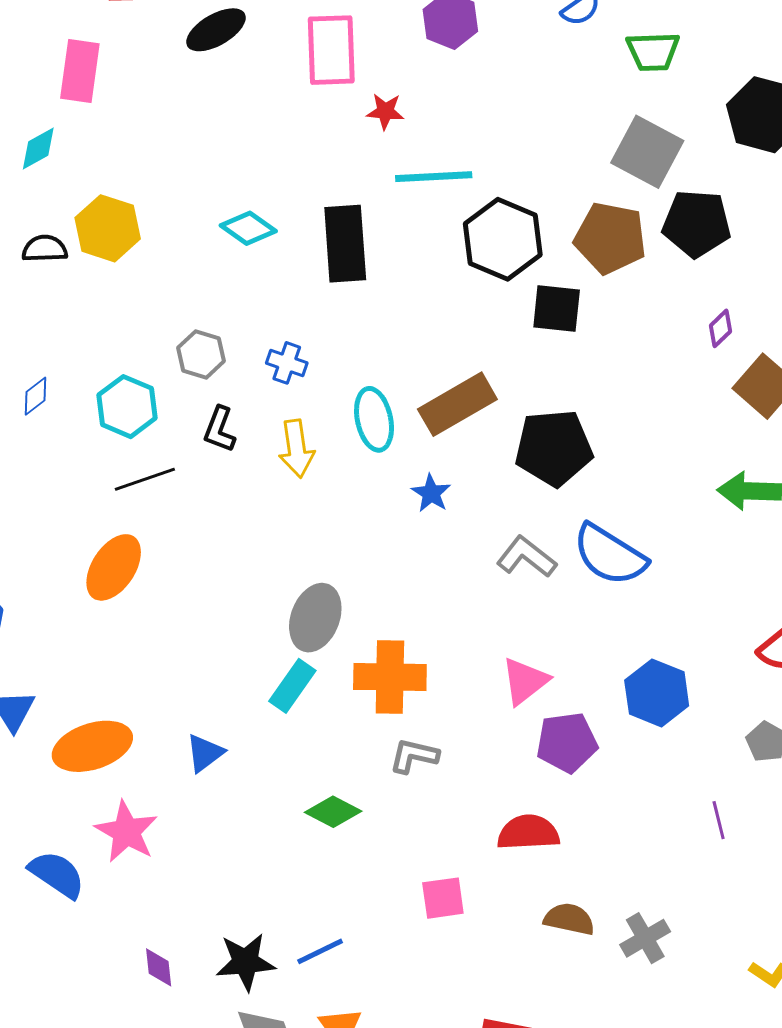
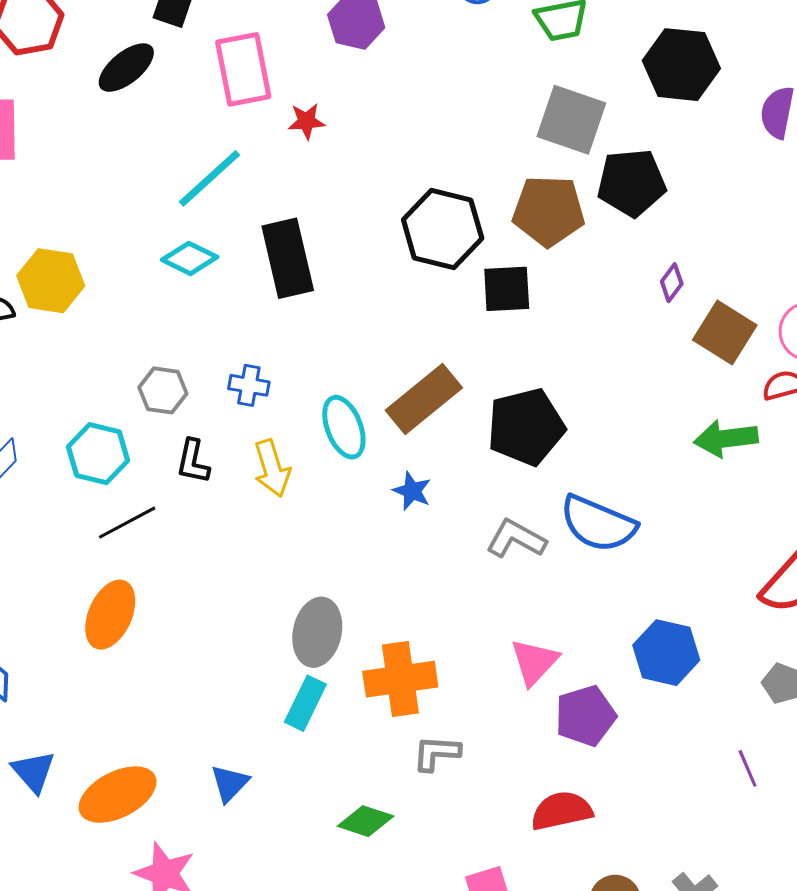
cyan line: (434, 177) -> (209, 178), moved, turned -30

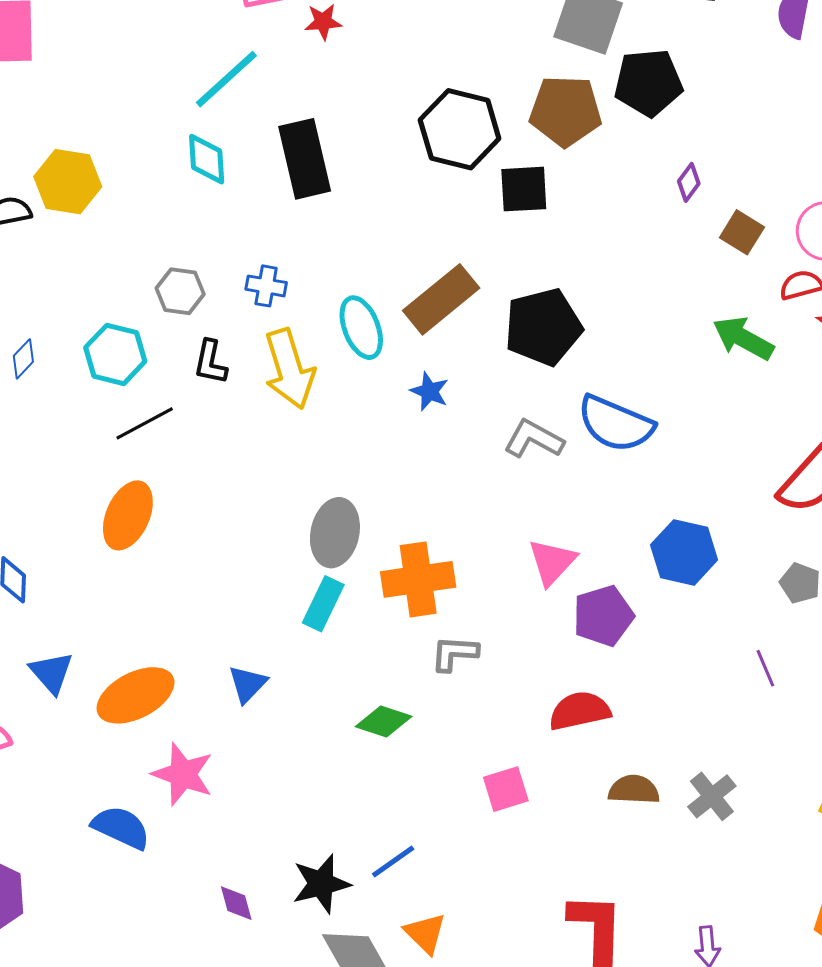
cyan diamond: (190, 258) -> (207, 159), turned 60
brown square: (725, 332) -> (742, 232), size x0.7
green arrow: (726, 438) -> (743, 338), turned 36
yellow arrow: (272, 468) -> (289, 369), size x1.4

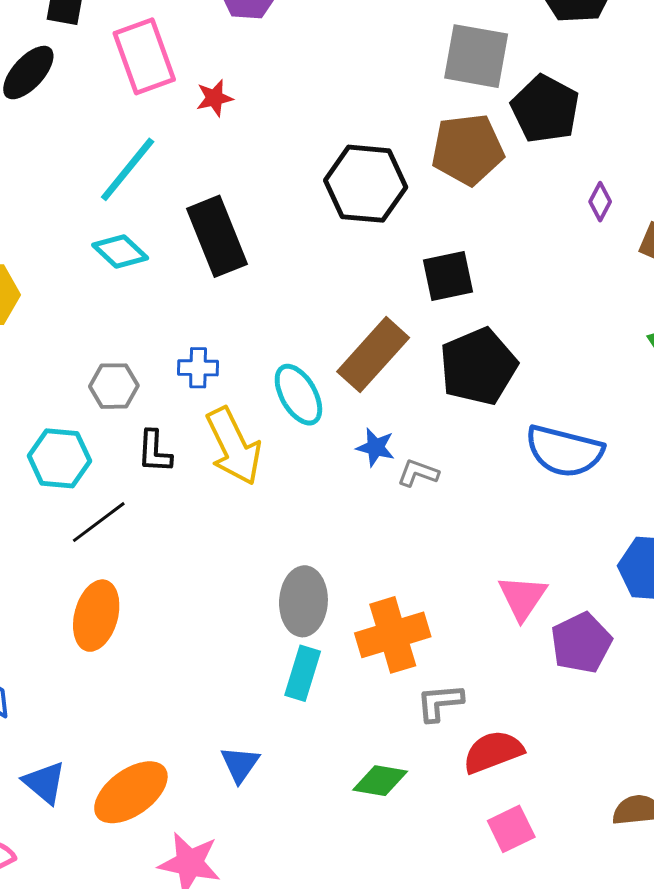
black pentagon: (648, 83) -> (545, 109), turned -30
cyan diamond: (207, 159) -> (120, 251), turned -34
black square: (524, 189) -> (448, 276), moved
gray L-shape: (534, 439) -> (418, 473), moved, size x0.7
red semicircle: (580, 711) -> (493, 752), moved

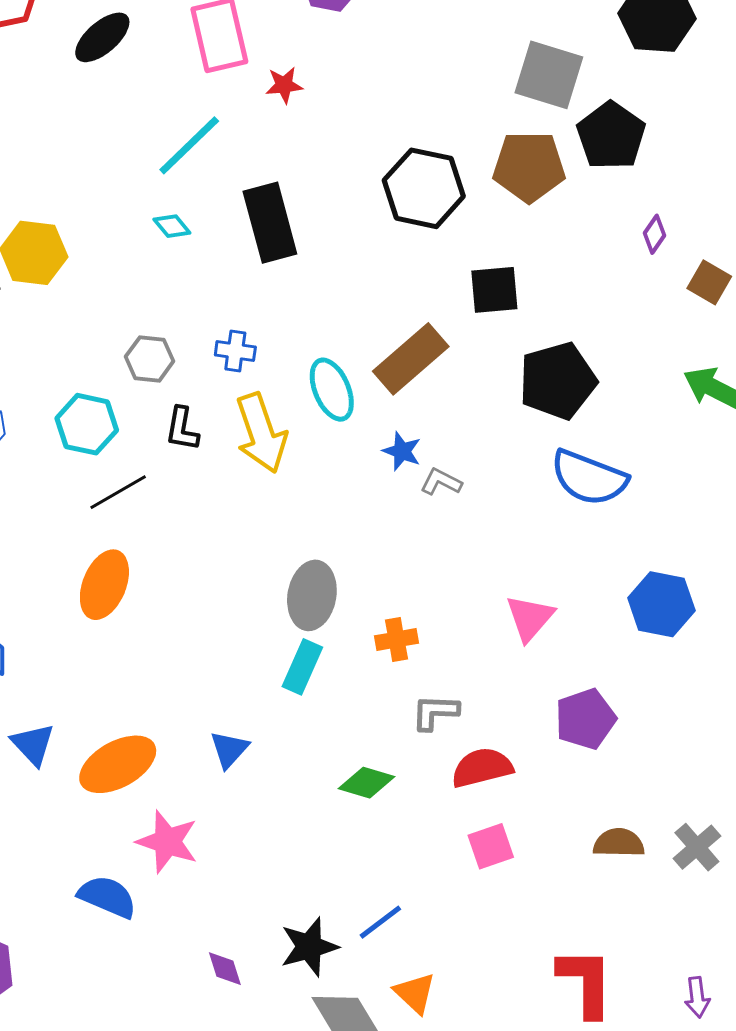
cyan diamond: (120, 251) -> (172, 226), size x0.7
black pentagon: (478, 366) -> (558, 381), moved
orange cross: (393, 635) -> (397, 640), size x0.6
purple pentagon: (581, 643) -> (585, 719), moved

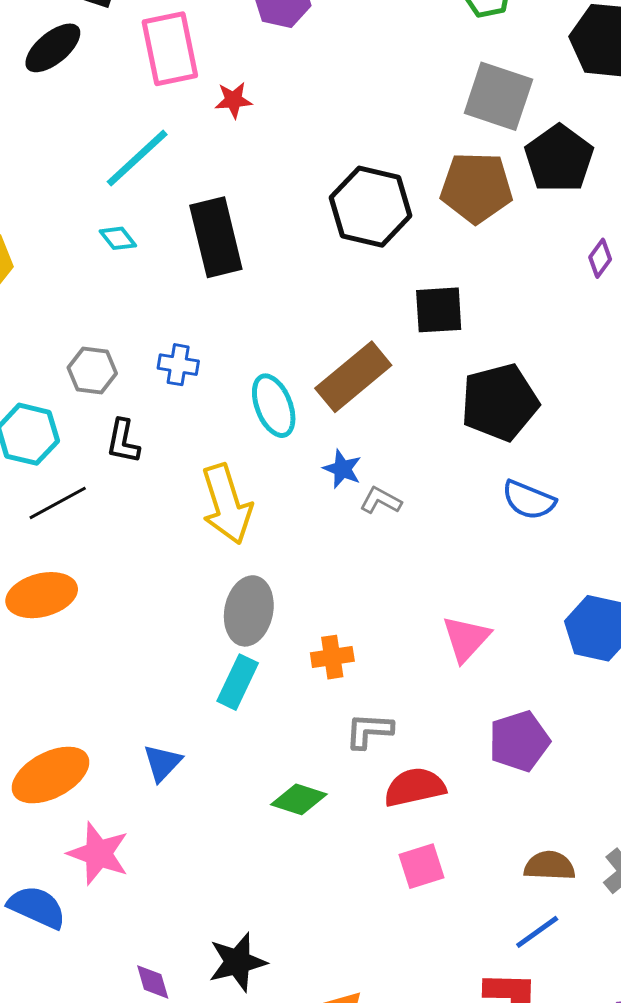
yellow arrow: (261, 433) -> (227, 504), moved
blue semicircle: (589, 478) -> (529, 500), size x0.7
orange ellipse: (104, 585) -> (42, 595), turned 52
blue line: (380, 922) -> (537, 932), moved

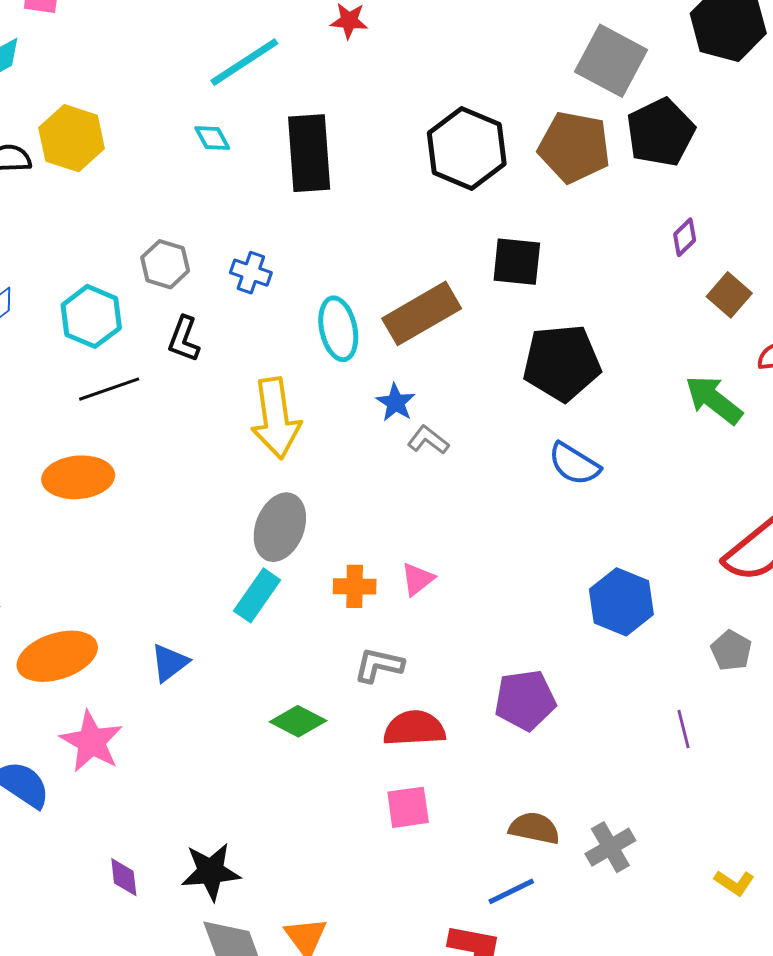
pink triangle: (466, 639) -> (417, 579), moved, size x0.7

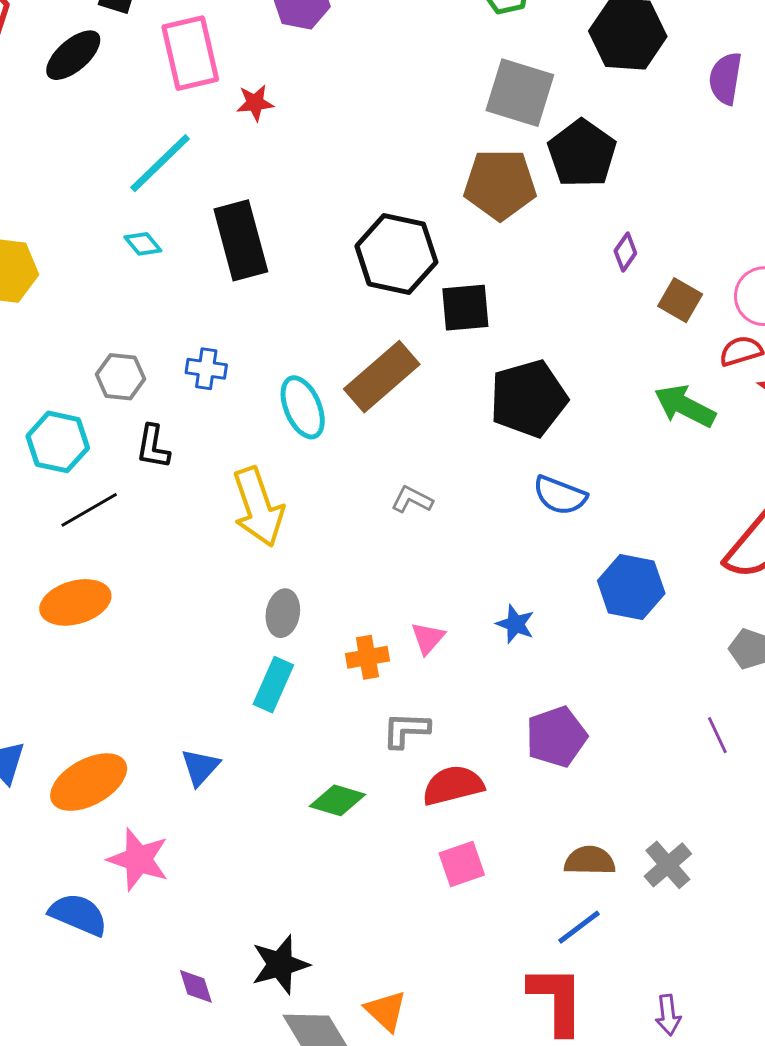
black hexagon: (467, 148) -> (396, 254), moved
blue star: (396, 403) -> (515, 624), moved
gray ellipse: (280, 527) -> (283, 613), size x0.7
blue hexagon: (621, 602) -> (631, 587), moved

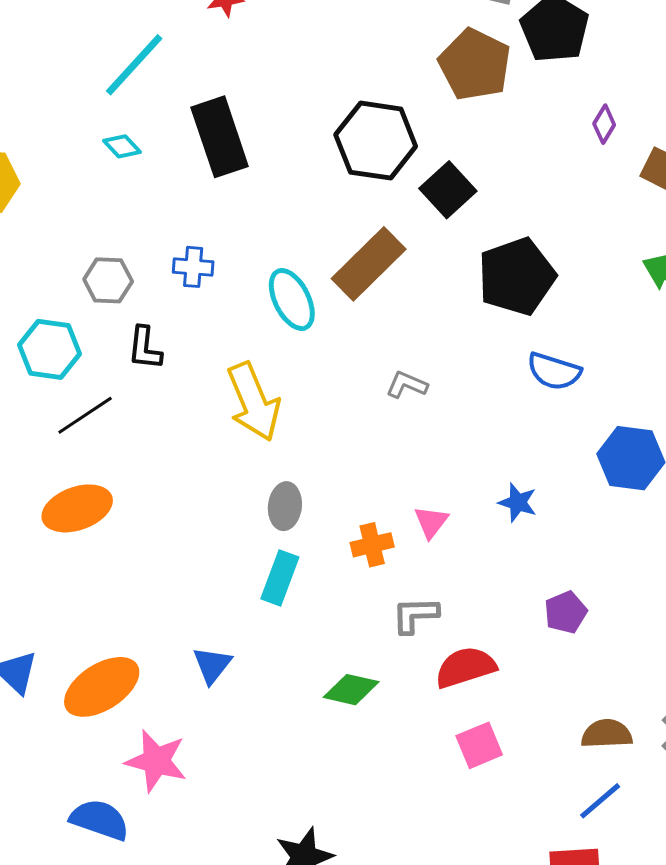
brown pentagon: (500, 184) -> (475, 65), turned 30
black square: (465, 308) -> (448, 190), turned -34
purple pentagon: (556, 737) -> (566, 612), size x0.7

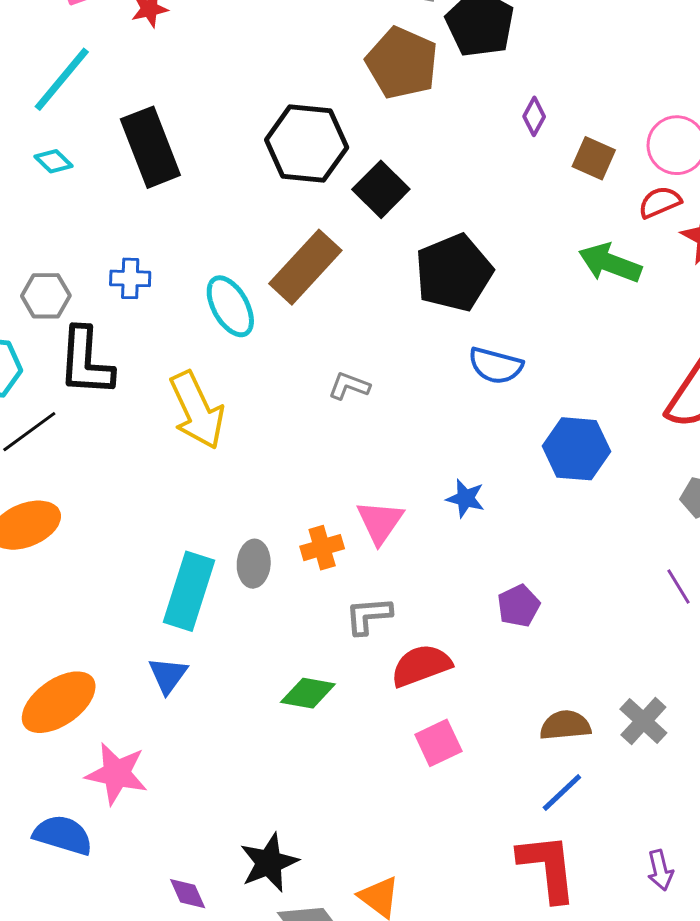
black L-shape: (145, 348) -> (86, 362), size x1.6
gray ellipse: (285, 506) -> (254, 564), moved
pink triangle: (431, 522) -> (380, 522), size x1.4
cyan rectangle: (280, 578) -> (189, 591), moved, size x1.4

